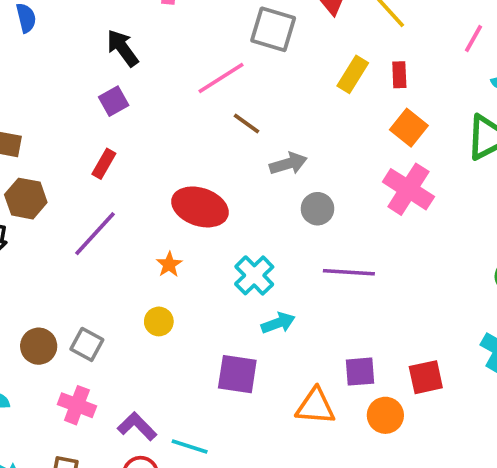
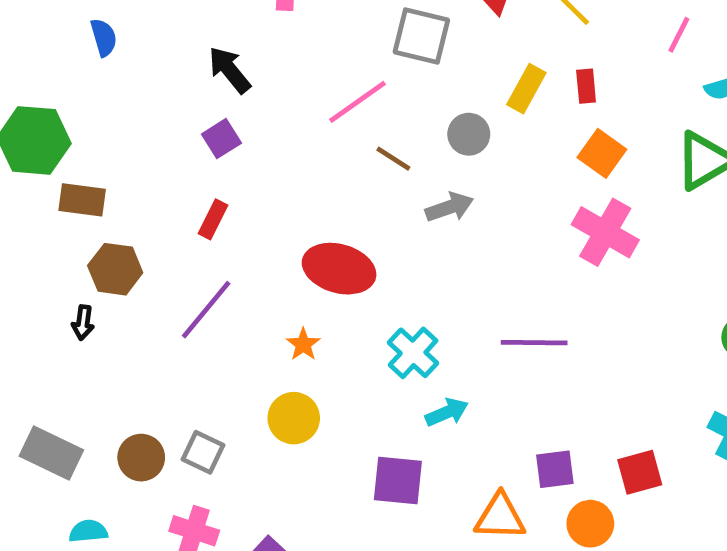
gray circle: (317, 209) -> (469, 134), moved
yellow circle: (159, 321) -> (294, 418), size x1.4

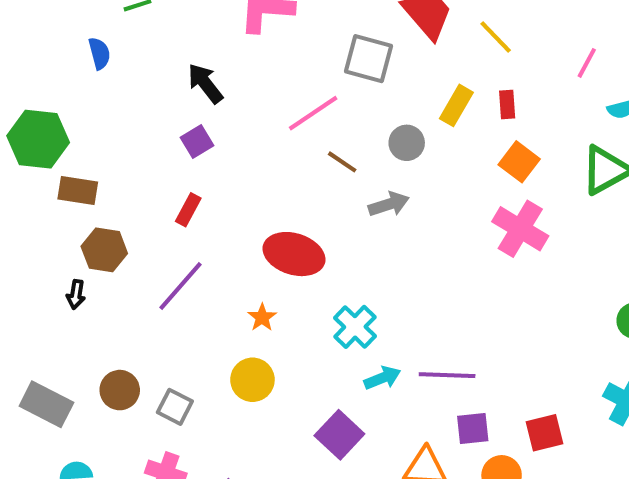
purple line: (534, 343) -> (447, 375), moved
brown circle: (141, 458) -> (120, 390), moved
purple square: (398, 481) -> (339, 435), turned 36

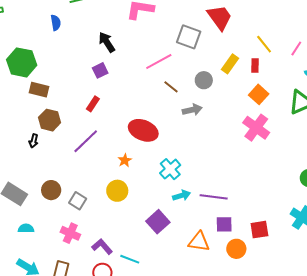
yellow line: (496, 37) -> (264, 44), moved

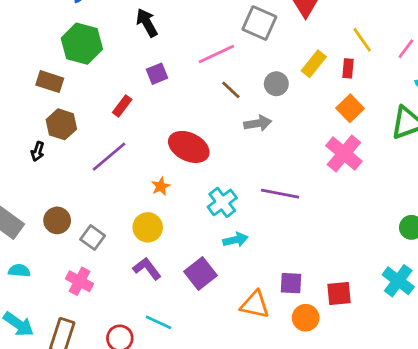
green hexagon: (22, 62) -> (82, 44), moved
purple square: (100, 70) -> (157, 74), moved
purple line: (214, 197) -> (280, 194), moved
purple L-shape: (102, 247) -> (147, 269), moved

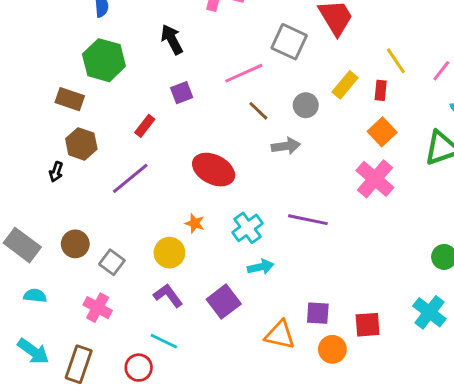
orange star: (161, 186) -> (195, 223), moved, turned -30
cyan line: (159, 322) -> (164, 341), moved

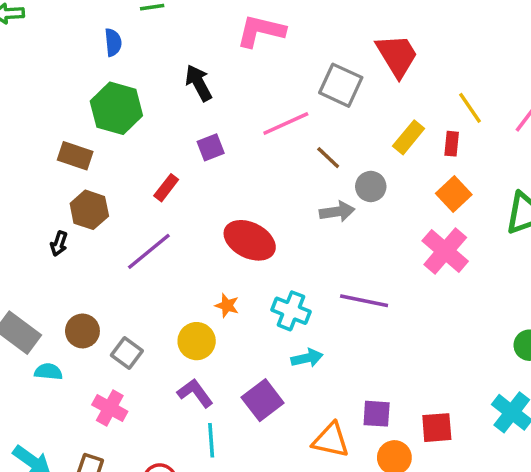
gray circle: (306, 105) -> (371, 187), moved
brown line: (258, 111) -> (328, 158), moved
cyan cross: (248, 228) -> (291, 311), turned -32
cyan semicircle: (35, 296) -> (48, 372), moved
cyan line: (164, 341) -> (211, 440), moved, turned 60

